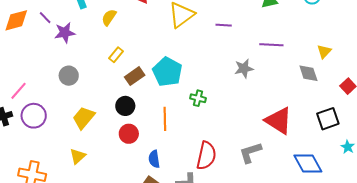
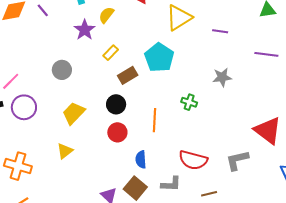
purple star: (65, 33) -> (85, 30), moved, turned -30
gray star: (244, 69) -> (222, 77), moved
cyan pentagon: (167, 72) -> (159, 58), moved
red semicircle: (206, 156) -> (193, 160), turned 88

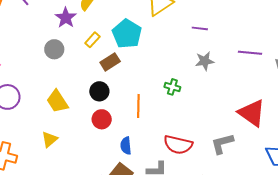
purple line: (220, 31) -> (200, 28), moved
purple line: (266, 54) -> (250, 53), moved
cyan pentagon: (159, 58) -> (127, 34), moved
gray circle: (62, 70) -> (54, 49), moved
yellow trapezoid: (74, 113) -> (57, 101), turned -75

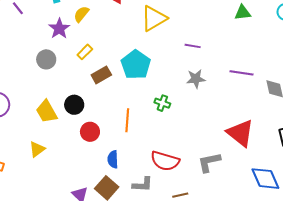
cyan pentagon: (127, 34) -> (136, 65), moved
black circle: (99, 91) -> (74, 105), moved

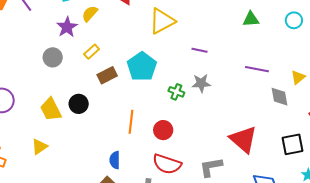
purple line: (241, 73) -> (257, 69), moved
green cross: (162, 103) -> (176, 92), moved
red circle: (90, 132) -> (163, 130), moved

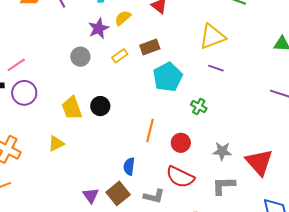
yellow triangle: (162, 21) -> (212, 37), moved
purple line: (200, 50) -> (216, 68), moved
brown rectangle: (107, 75) -> (150, 47), moved
gray star: (201, 83) -> (222, 151), moved

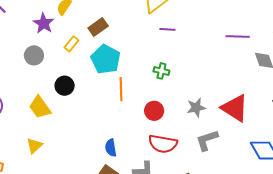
cyan pentagon: (168, 77) -> (106, 59), moved
black circle: (100, 106) -> (65, 86), moved
orange line: (150, 130) -> (121, 89), moved

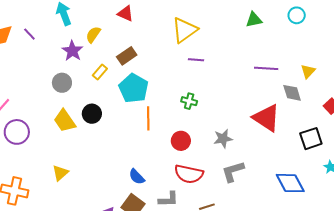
yellow trapezoid: (40, 107) -> (65, 121), moved
red triangle: (235, 108) -> (266, 118), moved
blue semicircle: (111, 148) -> (137, 177), turned -36

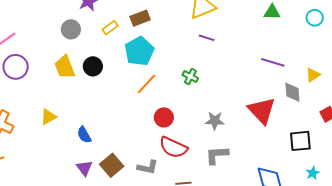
orange line: (148, 118) -> (147, 84), turned 30
red circle: (181, 141) -> (164, 117), moved
blue semicircle: (137, 177) -> (84, 135), moved

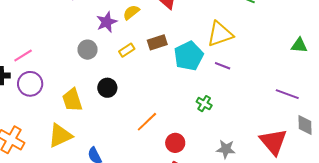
green triangle: (272, 12) -> (299, 45), moved
cyan pentagon: (139, 51) -> (189, 56), moved
yellow trapezoid: (65, 67) -> (72, 100), moved
orange line: (147, 84) -> (147, 122), moved
yellow triangle: (48, 117) -> (60, 136), size x1.5

